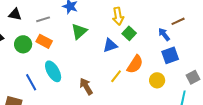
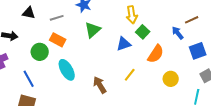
green circle: (23, 44) -> (40, 52), moved
blue square: (170, 55) -> (198, 51), moved
orange semicircle: (135, 64) -> (156, 54), moved
blue line: (31, 82) -> (29, 79), moved

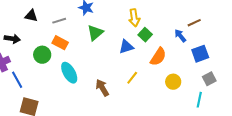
blue line: (29, 79) -> (17, 80), moved

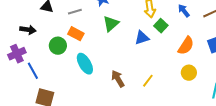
blue arrow: (180, 36) -> (184, 11), moved
orange semicircle: (158, 57) -> (186, 46), moved
yellow line: (132, 78) -> (148, 81), moved

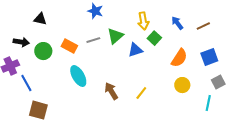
gray line: (75, 12) -> (93, 40), moved
green triangle: (111, 24) -> (115, 36), moved
green circle: (58, 46) -> (43, 51), moved

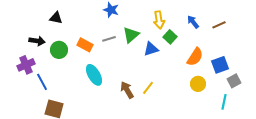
blue square: (209, 57) -> (220, 65), moved
yellow line: (141, 93) -> (148, 88), moved

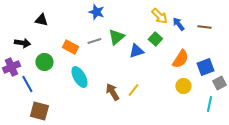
yellow arrow: (159, 20) -> (159, 16), moved, turned -36
brown line: (219, 25) -> (204, 27), turned 32
green circle: (59, 50) -> (44, 62), moved

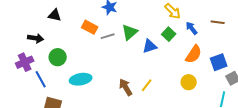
blue arrow: (178, 24) -> (192, 28), moved
orange rectangle: (70, 47) -> (90, 27), moved
cyan ellipse: (79, 77) -> (81, 79), moved, turned -70
yellow circle: (183, 86) -> (189, 82), moved

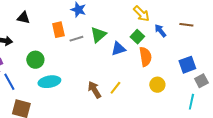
orange rectangle: (90, 27) -> (58, 30), turned 49
orange semicircle: (194, 54) -> (145, 57), moved, turned -42
green circle: (58, 57) -> (35, 60), moved

